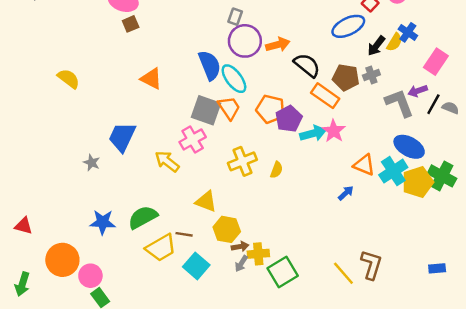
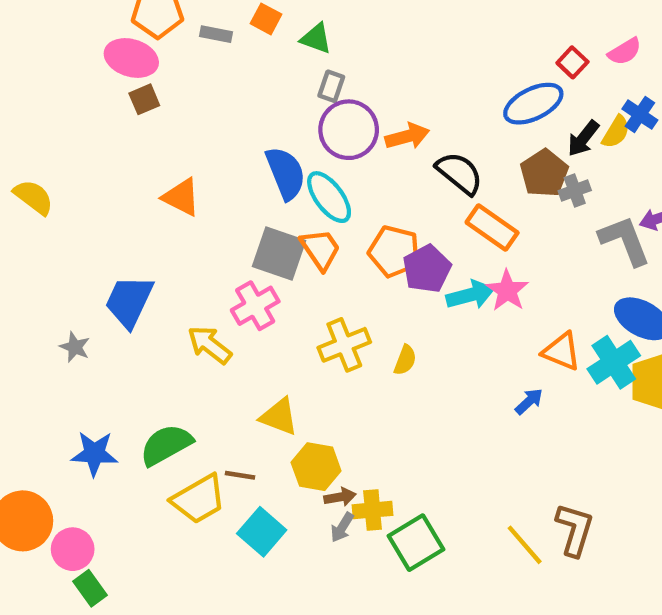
brown pentagon: (346, 77) -> (544, 173), moved, turned 30

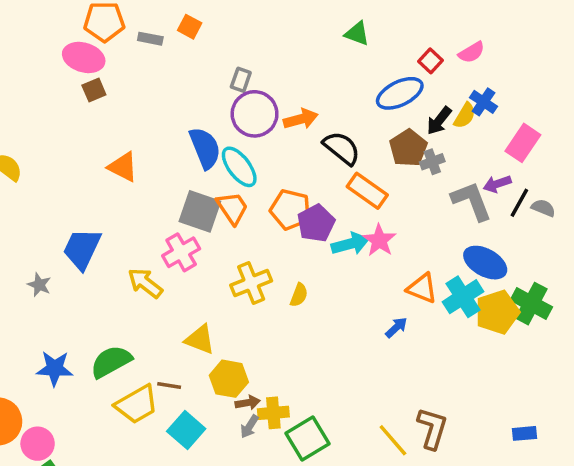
green triangle: (316, 38) -> (357, 34), moved

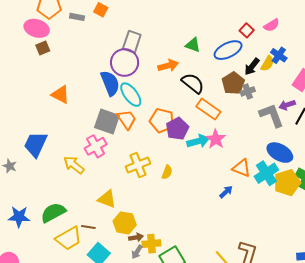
green triangle: (357, 34) -> (193, 45), moved
gray rectangle: (241, 80) -> (132, 42), size x1.5
purple circle: (255, 114) -> (125, 62), moved

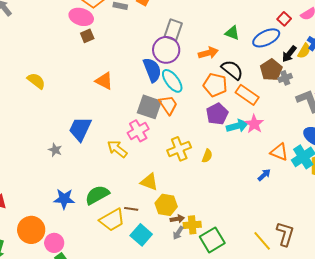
orange pentagon: (162, 120) -> (215, 85), moved

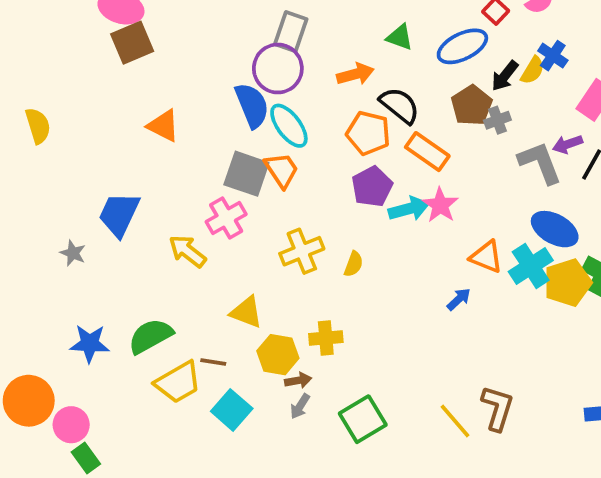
brown square: (87, 36) -> (132, 43), size x1.6
yellow semicircle: (36, 81) -> (38, 126), turned 36
yellow cross: (192, 225) -> (326, 338), moved

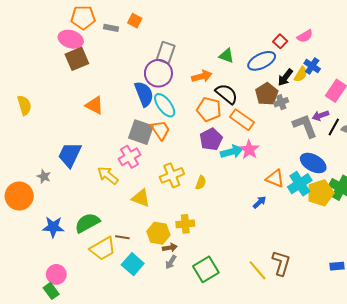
yellow triangle: (246, 312) -> (141, 198), moved
orange circle: (29, 401) -> (19, 196), moved
pink circle: (71, 425) -> (56, 274), moved

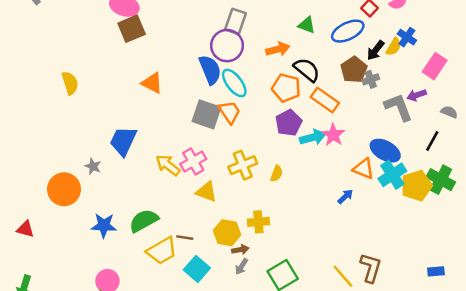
black line: (334, 127) -> (432, 141), moved
pink cross: (130, 157) -> (193, 161), moved
blue ellipse: (313, 163) -> (385, 151), moved

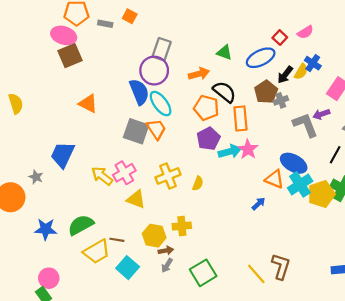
orange rectangle: (325, 100) -> (240, 118), turned 50

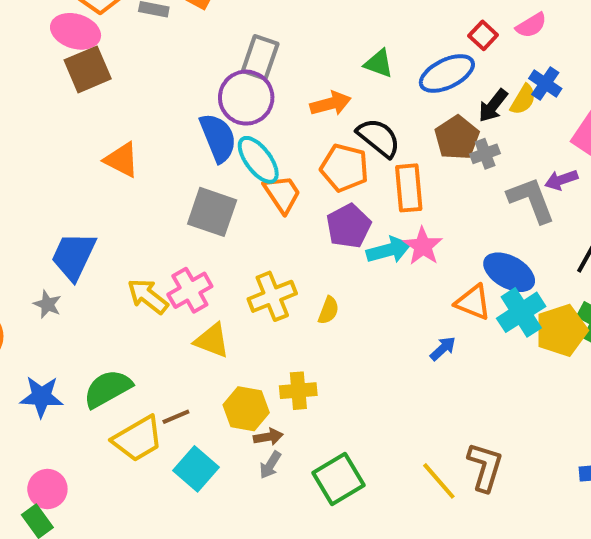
orange trapezoid: (156, 129) -> (282, 194), moved
gray star: (36, 177) -> (47, 304), moved
brown line: (117, 240) -> (176, 417), turned -32

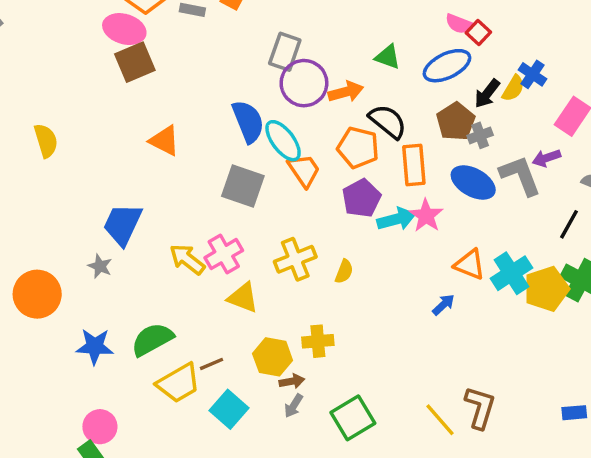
pink semicircle: (531, 25) -> (459, 24), moved, turned 52
purple circle: (246, 98) -> (304, 83), moved
blue ellipse: (509, 272) -> (473, 183), moved

